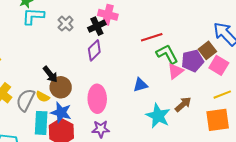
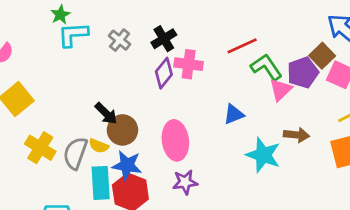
pink cross: (108, 15) -> (189, 64), moved
brown arrow: (183, 104) -> (296, 135), turned 54

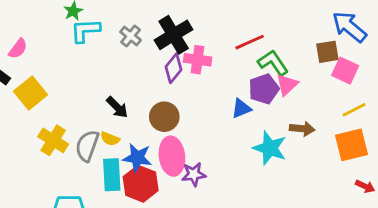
black cross: (164, 39) -> (174, 35), size x1.5
brown square: (322, 56) -> (327, 52), turned 35
purple pentagon: (303, 72) -> (264, 89), moved
brown circle: (122, 130) -> (164, 117), moved
pink ellipse: (175, 140) -> (172, 156), moved

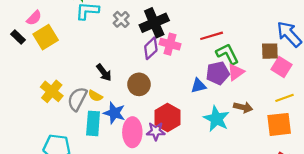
yellow square: (30, 93) -> (46, 37), moved
pink ellipse: (172, 156) -> (132, 132), moved
red hexagon: (141, 184) -> (168, 117), moved

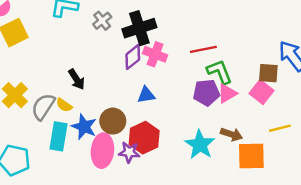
pink square: (282, 67) -> (262, 92), moved
brown circle: (139, 84) -> (113, 121), moved
blue triangle: (199, 86) -> (146, 95), moved
orange square: (279, 124) -> (251, 156), moved

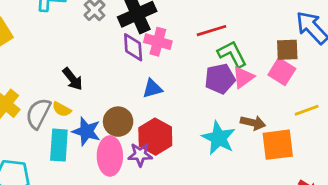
purple diamond: (133, 57) -> (133, 47), turned -50

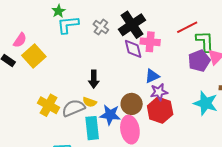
green L-shape: (232, 54) -> (205, 41), turned 35
black arrow: (73, 79) -> (94, 79), turned 48
gray semicircle: (38, 113) -> (73, 108), turned 50
purple star: (140, 155) -> (159, 92), moved

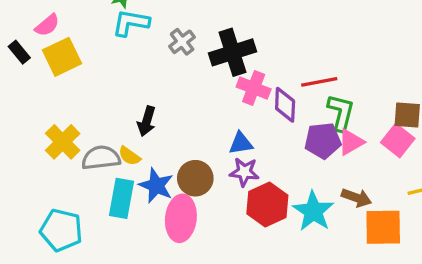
purple diamond: (133, 49) -> (285, 105), moved
red hexagon: (160, 110) -> (267, 204), moved

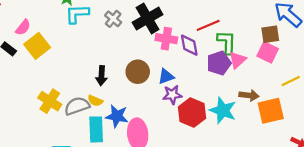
brown circle: (195, 178) -> (138, 72), moved

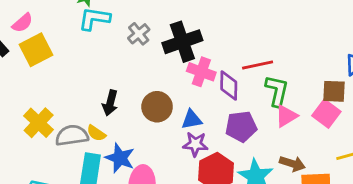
purple pentagon: (219, 63) -> (241, 127), moved

